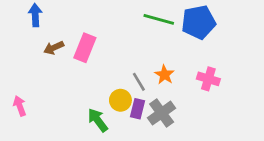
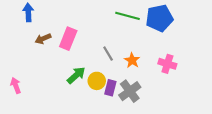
gray line: (139, 82) -> (108, 54), moved
green arrow: (98, 120) -> (76, 75), moved, turned 84

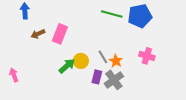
gray line: (108, 54) -> (103, 57), moved
orange star: (132, 60) -> (116, 61), moved
yellow circle: (97, 81) -> (81, 61), moved

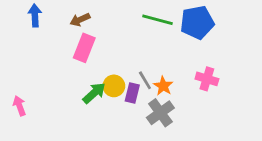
brown arrow: (38, 34) -> (80, 20), moved
purple rectangle: (97, 77) -> (132, 93), moved

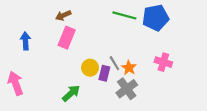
blue arrow: (35, 15) -> (26, 41), moved
green arrow: (94, 93) -> (71, 93), moved
pink arrow: (19, 106) -> (16, 83), size x1.5

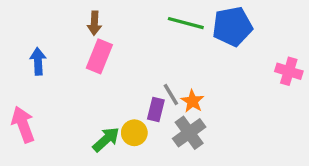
brown arrow: (63, 15) -> (94, 23), turned -64
pink cross: (163, 62) -> (289, 71), moved
yellow circle: (90, 68) -> (134, 133), moved

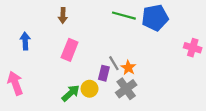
pink rectangle: (99, 56) -> (70, 50), moved

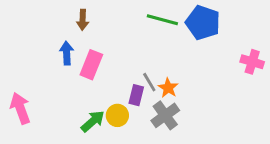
blue pentagon: (155, 18) -> (203, 23), turned 30
blue arrow: (25, 41) -> (67, 53), moved

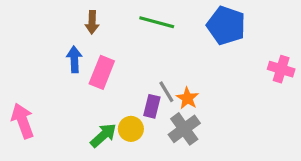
green line: (162, 20) -> (157, 22), moved

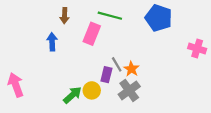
pink rectangle: (102, 72) -> (92, 34), moved

